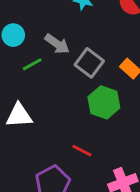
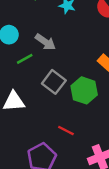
gray square: (89, 63) -> (54, 82), moved

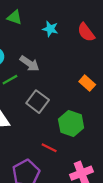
green hexagon: (84, 90) -> (71, 124), moved

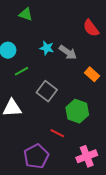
cyan star: (50, 29) -> (47, 48), moved
gray arrow: (30, 63) -> (68, 52), moved

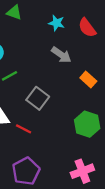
cyan star: (47, 48) -> (57, 23), moved
green hexagon: (77, 111) -> (87, 124), moved
red line: (57, 133) -> (24, 129), moved

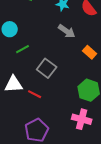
pink cross: (82, 171) -> (82, 119), moved, turned 36

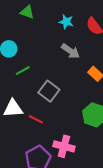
pink cross: (82, 119) -> (64, 146), moved

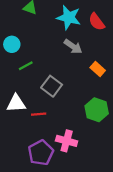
cyan star: (66, 22) -> (69, 17), size x1.6
red line: (36, 119) -> (39, 114), turned -32

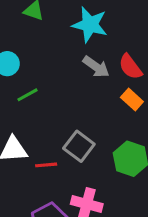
red semicircle: (97, 22) -> (130, 67), moved
gray square: (52, 86) -> (79, 146), moved

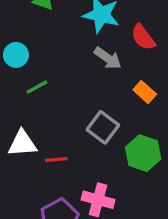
red semicircle: (130, 67) -> (143, 37), moved
gray square: (79, 146) -> (103, 127), moved

